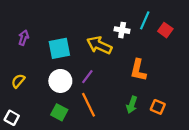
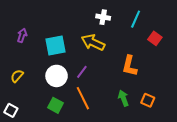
white cross: (122, 30) -> (103, 17), moved
red square: (165, 30) -> (155, 38), moved
green arrow: (132, 105) -> (123, 98), turned 140

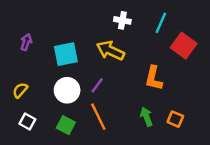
red square: (155, 38) -> (184, 46), size x1.5
white square: (11, 110) -> (27, 121), moved

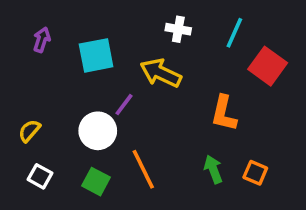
purple arrow: (26, 42) -> (42, 40), moved
cyan square: (66, 54) -> (96, 55), moved
purple line: (97, 85) -> (124, 105), moved

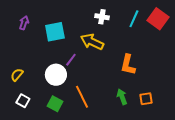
red square: (268, 66) -> (158, 19), moved
orange square: (255, 173) -> (146, 99), turned -32

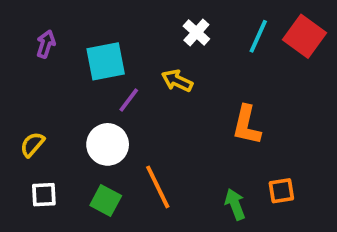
white cross: (102, 17) -> (196, 32), turned 32
yellow arrow: (92, 42) -> (177, 81), size x0.7
purple line: (71, 60) -> (129, 100), moved
green arrow: (122, 97) -> (235, 204), moved
white square: (23, 101) -> (44, 195), turned -32

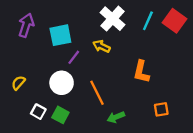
white cross: (196, 32) -> (113, 19), size x1.6
purple arrow: (46, 44) -> (26, 25), size x1.5
orange line: (158, 187) -> (97, 93), moved
white square: (44, 195) -> (38, 112), moved, turned 32
green arrow: (235, 204) -> (116, 117), moved, turned -91

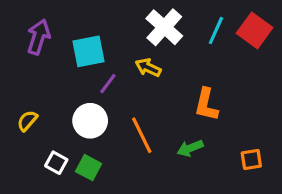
orange square: (161, 109) -> (251, 159), moved
green arrow: (116, 117) -> (190, 148), moved

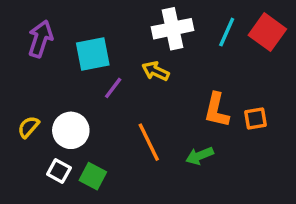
white cross: (164, 27) -> (172, 29), turned 36
white circle: (90, 121) -> (71, 130), moved
orange square: (251, 159) -> (256, 118), moved

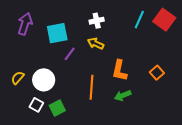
white cross: (172, 29) -> (97, 21), moved, size x0.6
orange L-shape: (217, 110) -> (120, 71), moved
orange square: (256, 118) -> (157, 73), turned -32
orange line: (149, 142) -> (91, 87), turned 30
green square: (93, 176) -> (57, 108), turned 35

